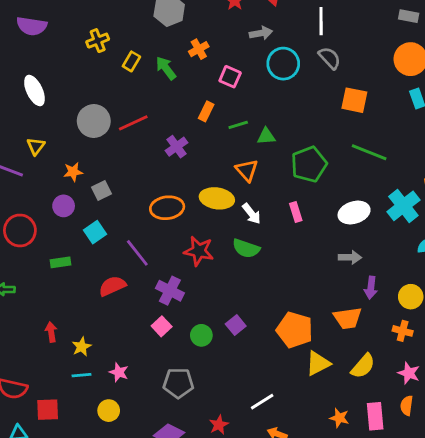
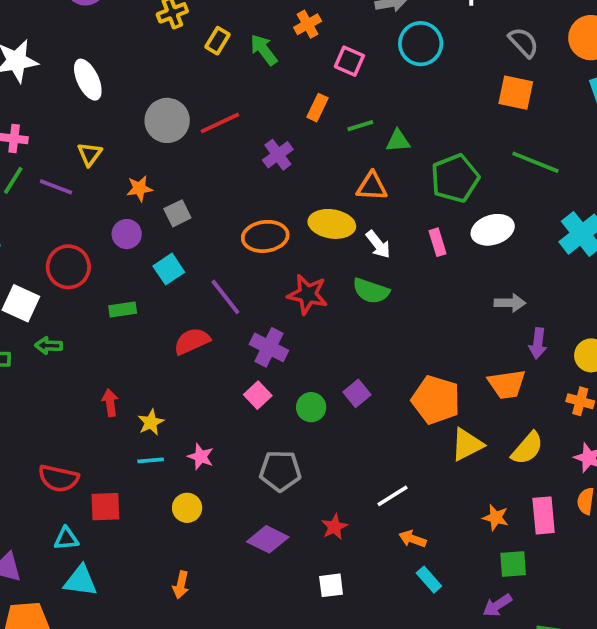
gray semicircle: (330, 58) -> (524, 42), moved
orange triangle: (247, 170) -> (372, 186), turned -45
white ellipse: (354, 213) -> (493, 230), moved

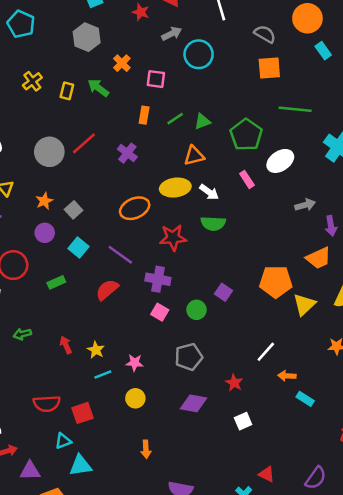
green arrow: (49, 346) -> (22, 334), moved

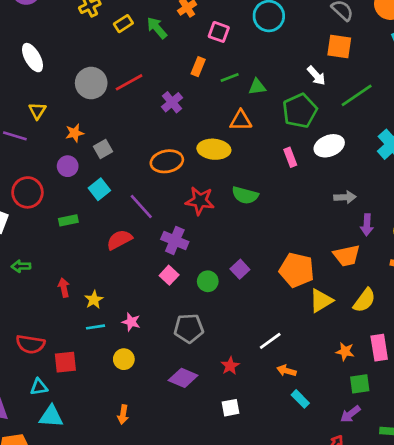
yellow rectangle: (67, 91) -> (123, 24), turned 30
green line: (295, 109) -> (357, 95), turned -52
white arrow: (209, 192) -> (316, 76), moved

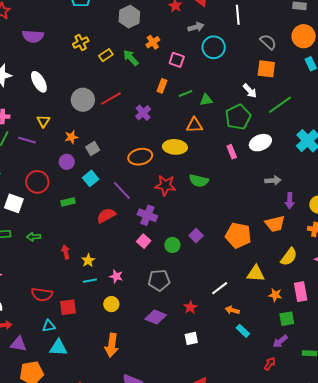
yellow triangle: (321, 301) -> (256, 274), moved, turned 36
orange arrow: (123, 415) -> (112, 345), size x1.6

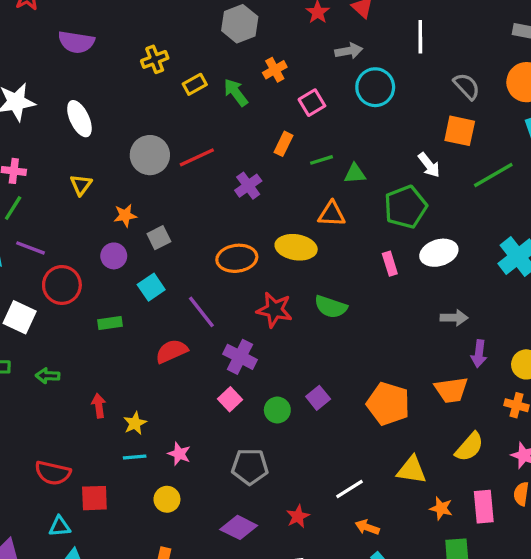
pink square: (177, 60) -> (312, 103), turned 35
green line: (280, 105) -> (493, 175), moved
purple line: (27, 140) -> (30, 248), moved

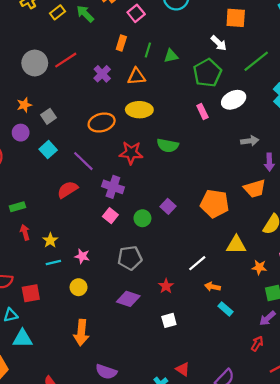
green line: (322, 160) -> (148, 50), turned -48
green line: (493, 175) -> (256, 61), moved
orange triangle: (332, 214) -> (136, 76), moved
green rectangle: (110, 323) -> (17, 207), moved

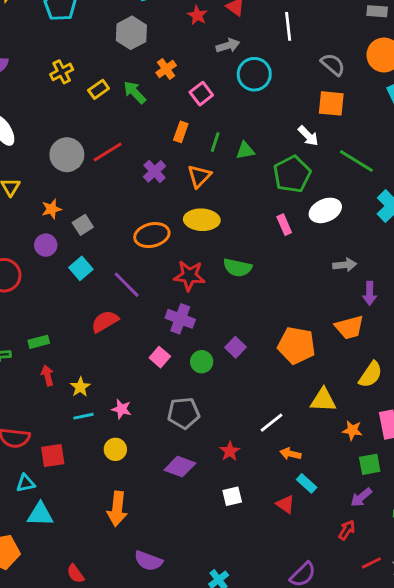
green line: (256, 61) -> (356, 161), turned 68
orange triangle: (136, 76) -> (199, 176), turned -42
purple cross: (113, 187) -> (180, 319), moved
red triangle: (183, 369) -> (285, 504), moved

